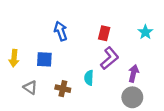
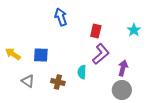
blue arrow: (61, 31) -> (61, 17), moved
yellow arrow: (14, 58) -> (13, 54), turned 119

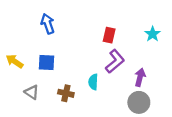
blue arrow: (61, 17) -> (48, 24), moved

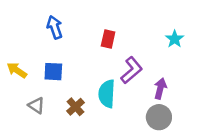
red rectangle: (109, 35) -> (108, 39), moved
cyan semicircle: (93, 82) -> (107, 94), size x1.5
brown cross: (66, 93) -> (76, 107), turned 35

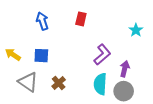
red rectangle: (108, 39) -> (81, 19), moved
cyan semicircle: (107, 94) -> (100, 84), moved
gray triangle: (36, 105) -> (28, 82), size x1.5

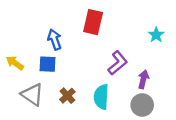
red rectangle: (81, 19) -> (93, 22), size x1.5
blue arrow: (42, 21) -> (55, 40), moved
cyan semicircle: (100, 84) -> (101, 97), moved

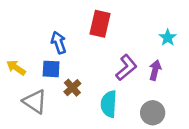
purple arrow: (143, 79) -> (155, 70), moved
brown cross: (67, 96) -> (72, 88), moved

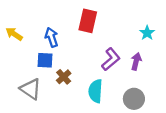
yellow arrow: (16, 68) -> (14, 34), moved

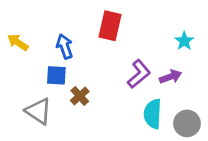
purple arrow: (136, 61) -> (170, 77), turned 56
cyan semicircle: (95, 91) -> (153, 114), moved
gray circle: (134, 99) -> (187, 123), moved

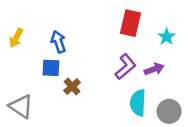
red rectangle: (110, 26) -> (131, 23), moved
yellow arrow: (18, 42) -> (16, 38), turned -96
gray triangle: (38, 111) -> (21, 106), moved

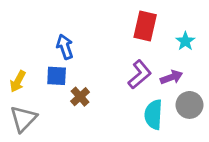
yellow arrow: (16, 38) -> (18, 81), moved
gray triangle: (21, 106) -> (23, 119), turned 40
gray circle: (169, 111) -> (189, 105), moved

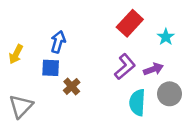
red rectangle: (145, 26) -> (130, 23), turned 30
blue arrow: (65, 47) -> (58, 42), turned 35
yellow arrow: (18, 81) -> (16, 54), moved

